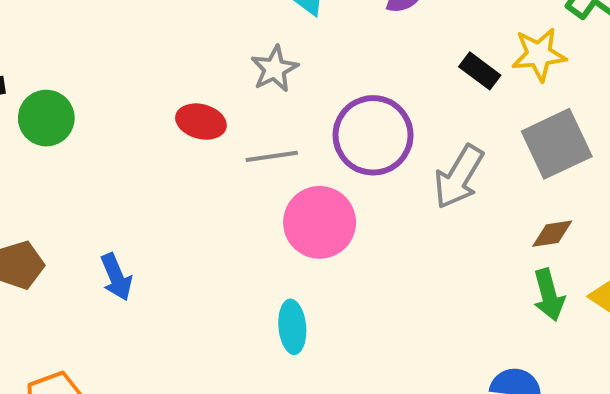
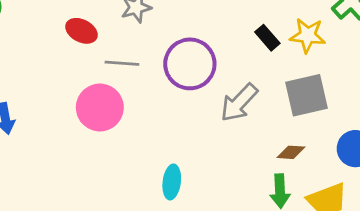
pink circle: (320, 222) -> (100, 107), moved
cyan ellipse: (292, 327) -> (172, 182), moved

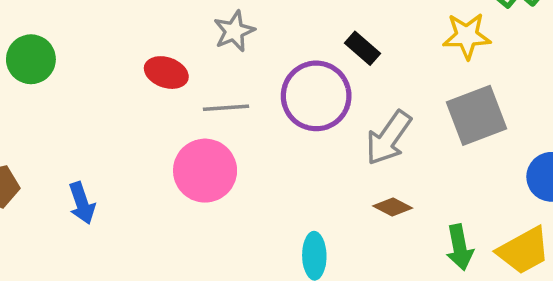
black rectangle: (267, 38) -> (362, 48), moved
brown diamond: (291, 152) -> (393, 207), moved, turned 32

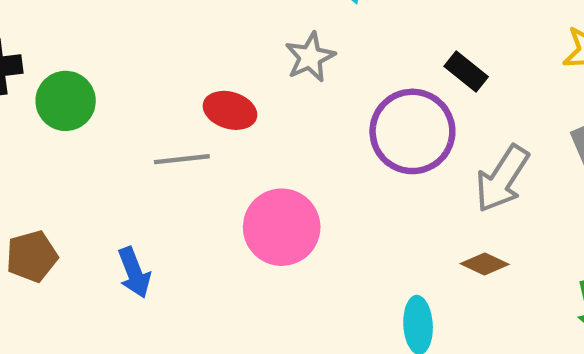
gray line: (226, 108) -> (182, 159), moved
brown diamond: (393, 207) -> (485, 264), moved

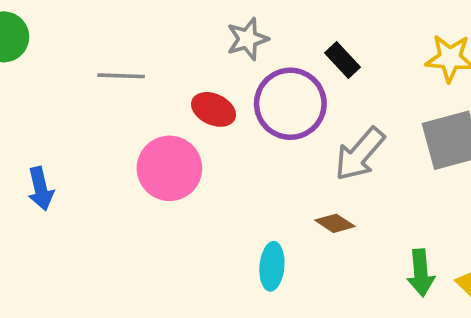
gray star: (310, 57) -> (247, 39), moved
red ellipse: (230, 110) -> (213, 109), moved
gray line: (182, 159) -> (121, 76), moved

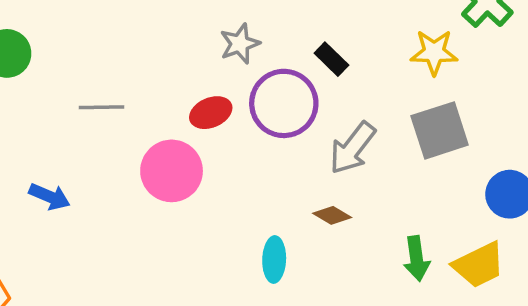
gray line: (121, 76) -> (101, 107), moved
red ellipse: (213, 109) -> (211, 113), turned -45
blue arrow: (41, 189) -> (50, 197), turned -51

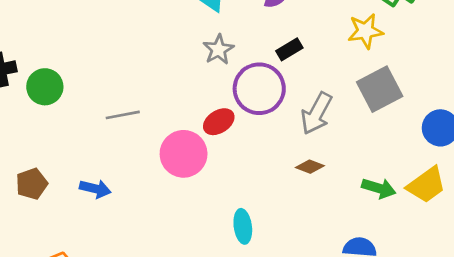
black rectangle: (331, 59) -> (289, 49), turned -65
red ellipse: (211, 113) -> (219, 122), moved
green arrow: (417, 259) -> (379, 188), turned -56
cyan ellipse: (274, 260) -> (243, 226), moved

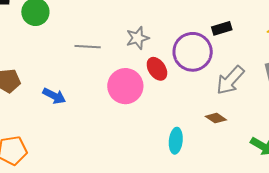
gray star: (218, 50) -> (138, 38), moved
red ellipse: (219, 122) -> (157, 69), turned 75
cyan ellipse: (243, 226) -> (176, 141), moved

